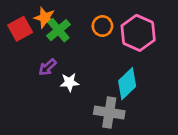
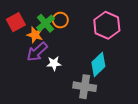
orange star: (45, 18) -> (35, 35), moved
orange circle: (102, 26) -> (60, 20), moved
purple arrow: (48, 67) -> (37, 52), size x1.5

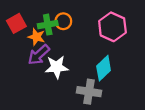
green cross: (45, 23) -> (48, 25), turned 30
white star: (54, 63) -> (57, 67), size x1.5

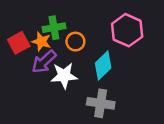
orange circle: (63, 21) -> (75, 42), moved
red square: (16, 23) -> (19, 43), moved
cyan diamond: (104, 68) -> (103, 66), moved

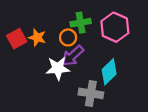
green cross: (54, 28) -> (81, 23), moved
purple arrow: (44, 62) -> (73, 56), moved
cyan diamond: (103, 66) -> (109, 72), moved

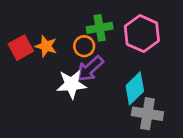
gray cross: (91, 93) -> (147, 114), moved

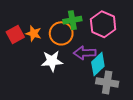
orange circle: (84, 46) -> (61, 33), size x1.5
purple arrow: (90, 69) -> (85, 53), moved, turned 40

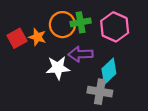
orange circle: (61, 33) -> (62, 25), moved
purple arrow: (85, 53) -> (81, 54), moved
gray cross: (107, 82) -> (100, 92), moved

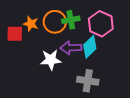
orange star: (37, 37) -> (31, 24), moved
red square: (17, 38) -> (15, 34), turned 30
cyan diamond: (109, 71) -> (90, 47), moved

